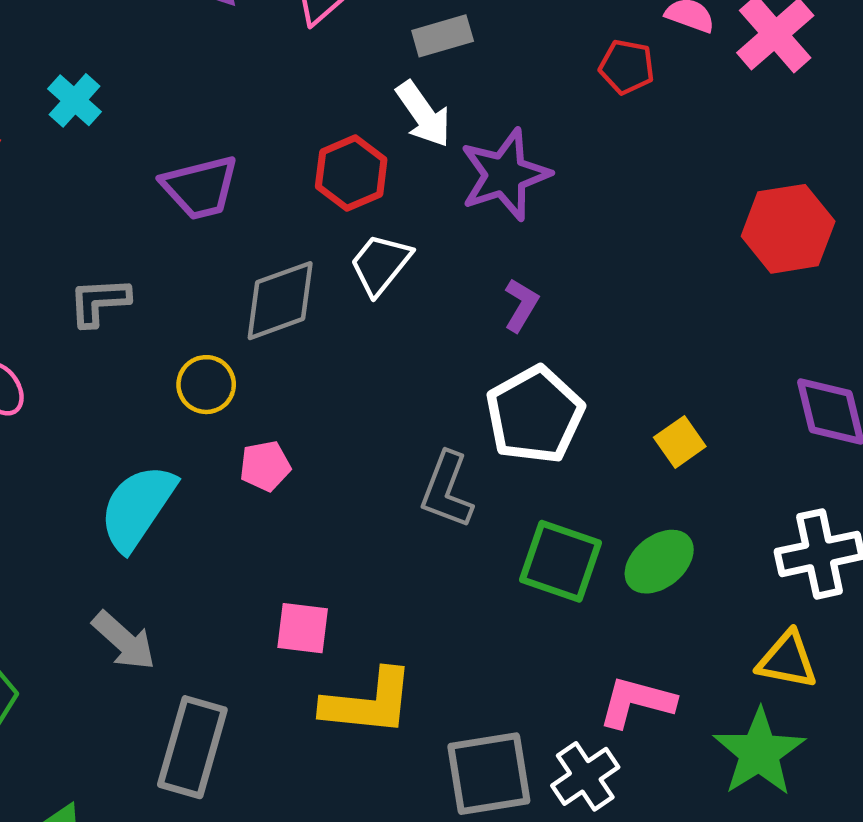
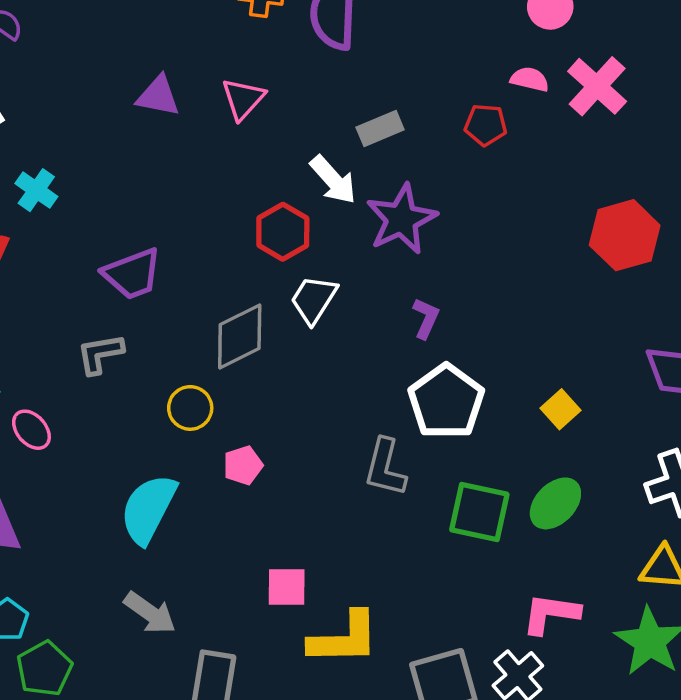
gray rectangle: (443, 36) -> (380, 129), moved
cyan cross: (75, 100) -> (36, 190), moved
purple trapezoid: (200, 187) -> (132, 274), moved

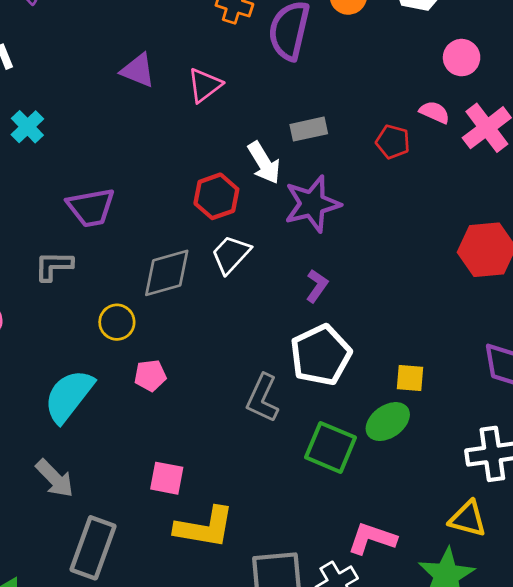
yellow square: (560, 409) -> (410, 378), turned 36
green ellipse: (555, 503) -> (388, 422), moved

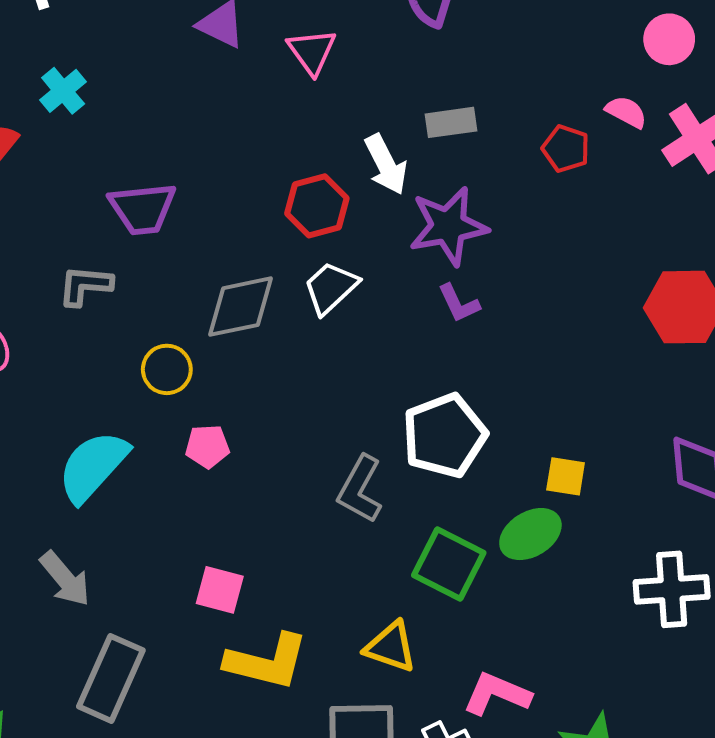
pink triangle: (205, 85) -> (312, 51), turned -33
purple L-shape: (317, 286) -> (459, 303), moved, turned 116
yellow triangle: (468, 519) -> (391, 647), moved

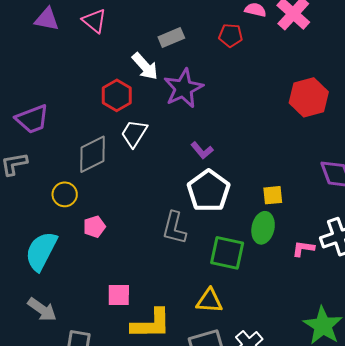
purple L-shape: (459, 303) -> (202, 150), moved
green ellipse: (530, 534) -> (263, 228), turned -32
pink L-shape: (497, 694) -> (303, 249), moved, size x0.7

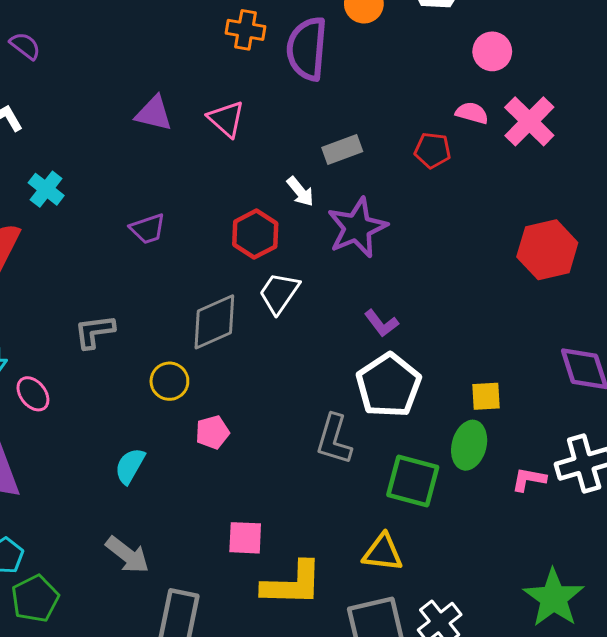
white arrow: (145, 66) -> (300, 192), size x0.7
purple trapezoid: (32, 119) -> (148, 229), moved, size x0.7
cyan semicircle: (41, 251) -> (130, 466), size x0.6

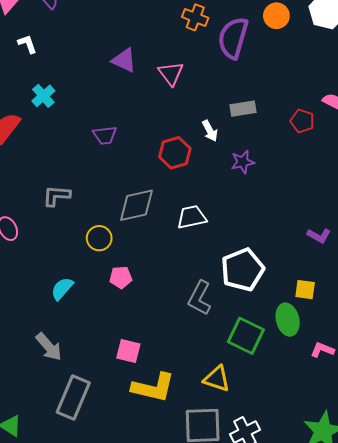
purple star: (357, 228) -> (243, 162), size x0.6
white trapezoid: (279, 293) -> (192, 217), moved, turned 32
purple L-shape: (381, 323) -> (319, 236), moved, turned -35
green ellipse: (469, 445) -> (288, 320), turned -40

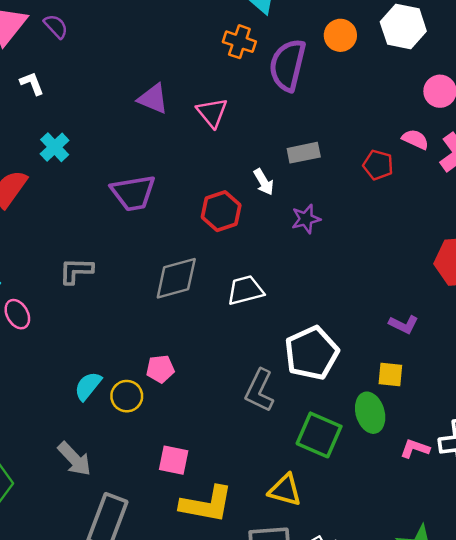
purple trapezoid: (105, 135) -> (133, 193), size x1.5
purple L-shape: (319, 236) -> (404, 324), moved
yellow circle: (99, 238) -> (127, 396), moved

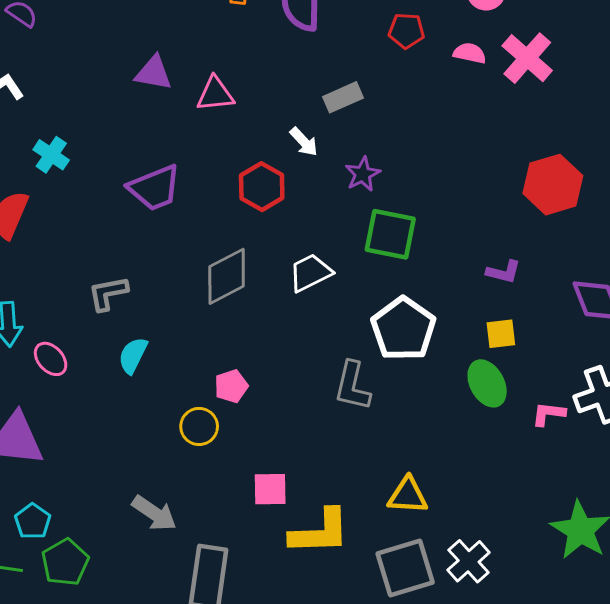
pink triangle: (212, 113) -> (215, 94), moved, turned -44
red pentagon: (378, 165) -> (406, 31), moved
cyan semicircle: (88, 386) -> (133, 355), moved
green square: (319, 435) -> (390, 234), moved

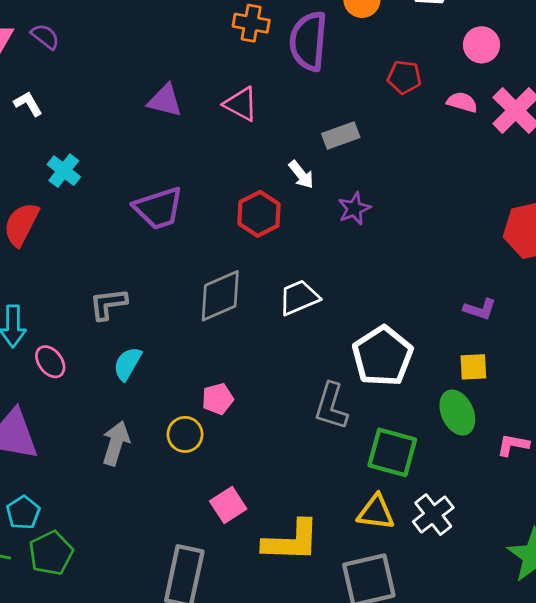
pink triangle: (215, 94) -> (241, 104), moved, turned 30
green square: (390, 234) -> (392, 452), moved
pink square: (270, 489) -> (228, 505), moved, turned -36
gray arrow: (154, 513) -> (116, 443), moved, turned -111
white cross: (469, 561) -> (433, 515), moved

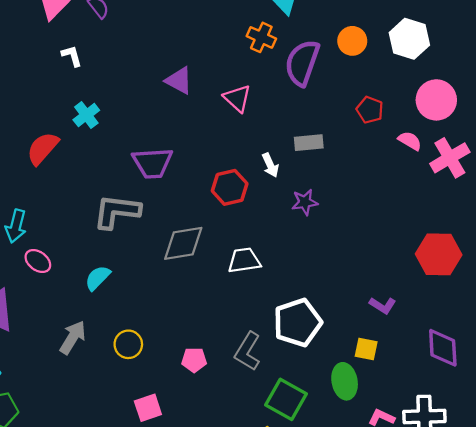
pink circle: (482, 45) -> (436, 100), size x1.4
gray L-shape: (108, 304) -> (117, 212), moved, size x1.5
pink ellipse: (50, 362) -> (38, 261), turned -30
pink pentagon: (218, 399) -> (194, 360), moved

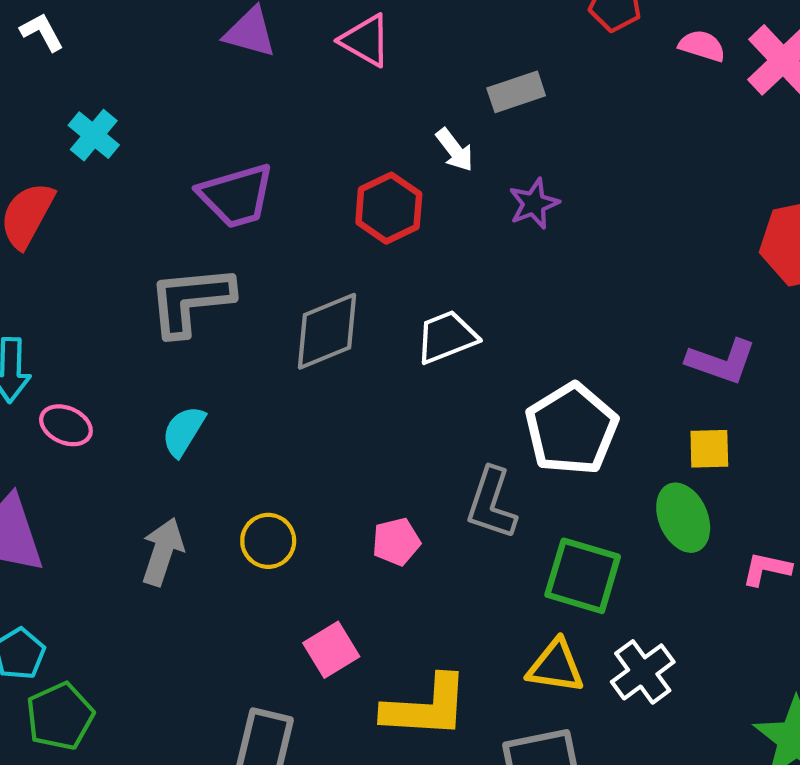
purple L-shape: (383, 305) -> (721, 361), size x1.4

